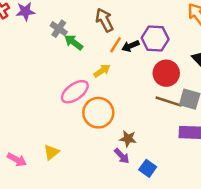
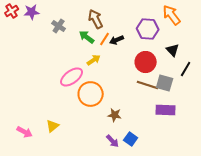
purple hexagon: (155, 39) -> (148, 29), moved
green arrow: (74, 42) -> (87, 37), moved
purple arrow: (122, 156) -> (113, 141), moved

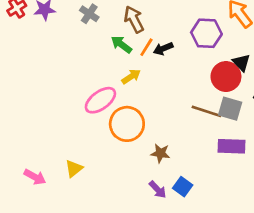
gray cross: (59, 26) -> (89, 14), moved
red circle: (146, 62) -> (226, 77), moved

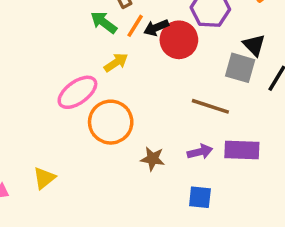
red circle: (226, 77) -> (179, 40), moved
gray square: (230, 109) -> (240, 68), moved
blue square: (183, 187) -> (200, 197), moved, turned -30
purple arrow: (158, 189) -> (200, 152), moved, turned -60

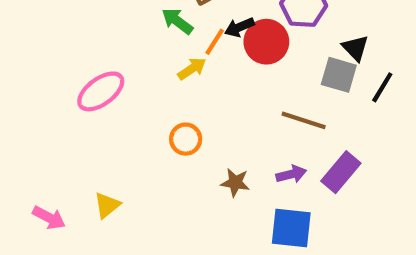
orange line: (135, 26) -> (215, 42), moved
pink ellipse: (77, 92) -> (101, 91), moved
orange circle: (111, 122) -> (186, 139), size x0.6
purple rectangle: (242, 150) -> (341, 172), turned -52
blue square: (200, 197) -> (291, 228), size x1.5

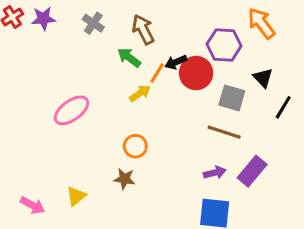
gray square: (339, 75) -> (232, 98), moved
brown star: (235, 183) -> (124, 179), moved

